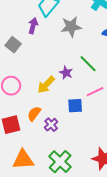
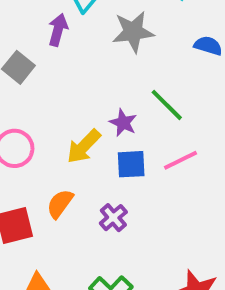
blue square: (75, 106) -> (131, 164), moved
purple cross: (51, 125) -> (113, 218), moved

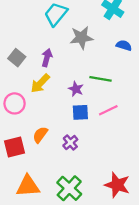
purple arrow: (58, 30) -> (47, 58), moved
green line: (167, 105) -> (100, 79), turned -35
yellow arrow: (84, 146) -> (40, 83), moved

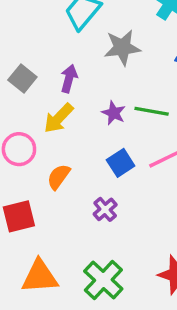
purple star: (76, 89) -> (114, 113), moved
blue square: (80, 112) -> (121, 163), turned -30
orange semicircle: (40, 135) -> (59, 177), moved

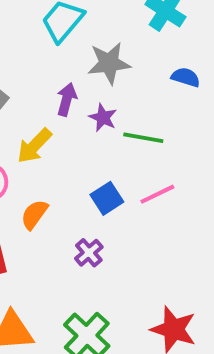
purple arrow: (69, 79) -> (67, 99), moved
purple star: (114, 113) -> (103, 118), moved

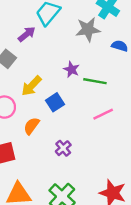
gray star: (109, 63) -> (88, 29), moved
purple arrow: (67, 99) -> (27, 34), moved, turned 36
blue square: (107, 198) -> (55, 102), moved

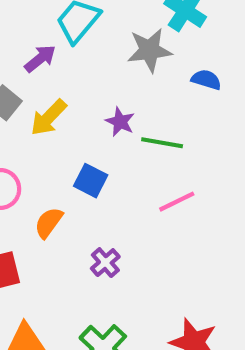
yellow arrow: (31, 86) -> (49, 118), moved
blue square: (55, 102) -> (91, 181), turned -30

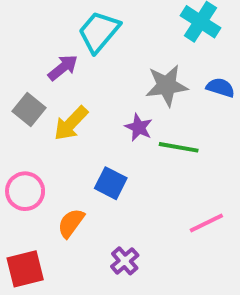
gray star: (149, 50) -> (167, 86), moved
pink line: (177, 202) -> (206, 223), moved

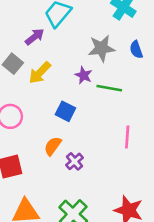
blue semicircle: (220, 88) -> (136, 50), turned -126
orange semicircle: (71, 223) -> (53, 146), moved
pink line: (206, 223) -> (127, 137), turned -60

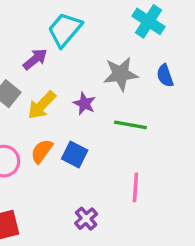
purple star: (83, 75) -> (84, 104), moved
pink line: (127, 137) -> (135, 187), moved
orange semicircle: (53, 146) -> (42, 151), moved

